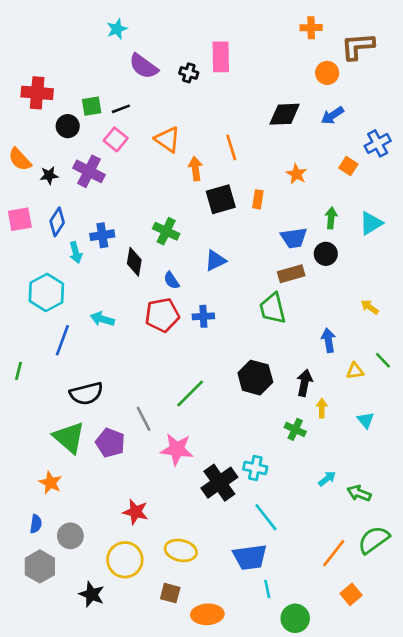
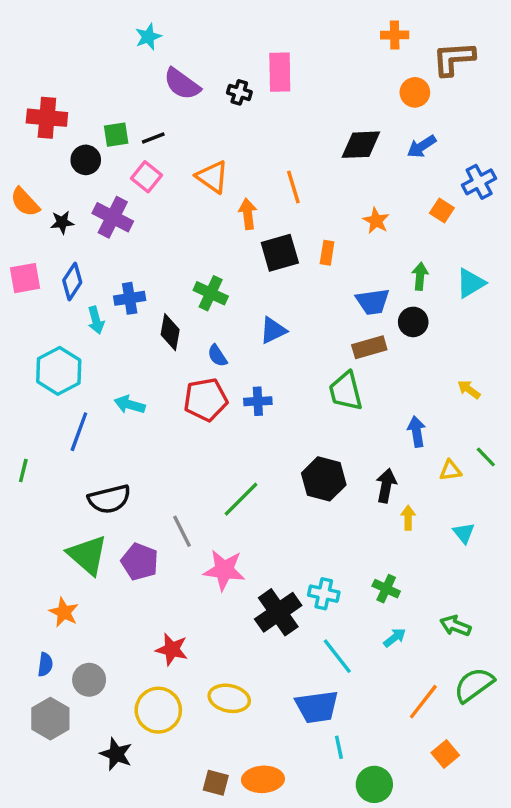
green cross: (295, 429) -> (386, 589), moved
cyan arrow: (327, 479) -> (395, 638), moved
brown square: (170, 593) -> (216, 783), moved

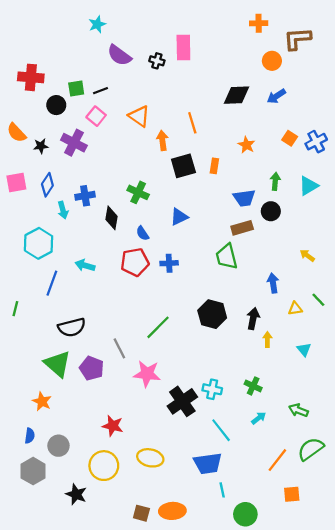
blue cross: (479, 182) -> (316, 142), moved
orange square: (445, 754) -> (292, 494), turned 35

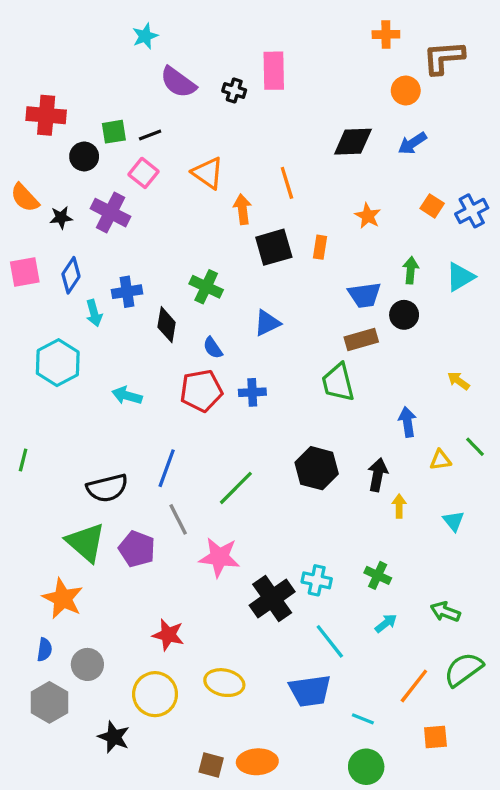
blue line: (52, 283) -> (167, 468), moved
orange star: (42, 401) -> (63, 598), size x1.4
cyan line: (222, 490) -> (363, 719), moved, turned -56

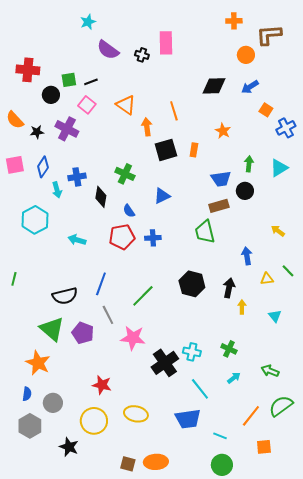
orange square: (432, 206) -> (266, 110), moved

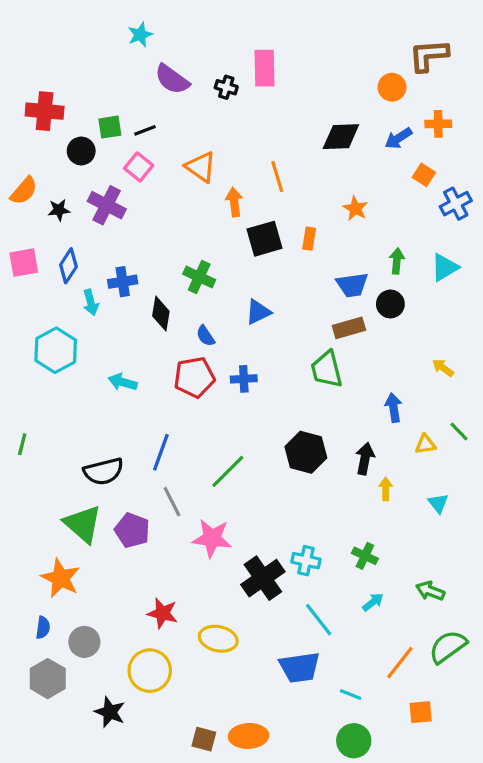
orange cross: (234, 21) -> (438, 124), moved
orange semicircle: (15, 120) -> (24, 191), turned -96
yellow ellipse: (136, 414) -> (218, 639), moved

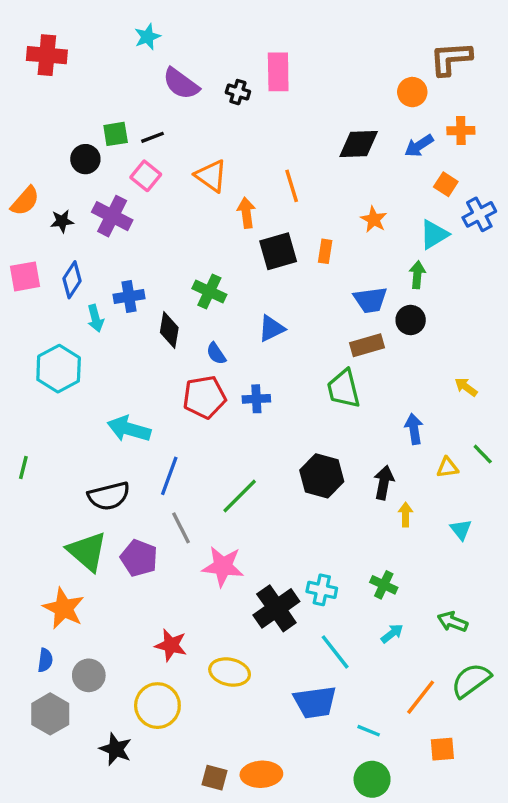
red cross: (45, 111) -> (47, 55), moved
cyan triangle: (445, 267) -> (434, 235), moved
cyan arrow: (123, 382) -> (129, 429), moved, size x1.4

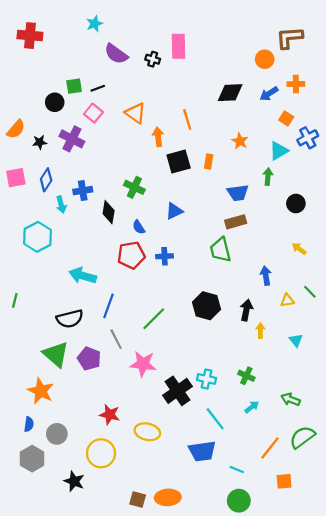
black circle: (411, 320) -> (296, 203), moved

